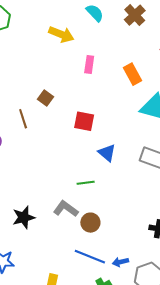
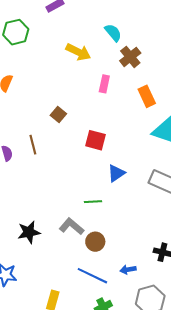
brown cross: (135, 15) -> (130, 57), moved
brown line: (23, 119) -> (33, 145), moved
blue triangle: (107, 153) -> (116, 173), turned 42
blue arrow: (120, 262) -> (128, 270), moved

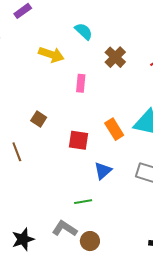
brown cross: (130, 57) -> (115, 57), moved
orange rectangle: (147, 96) -> (114, 129), moved

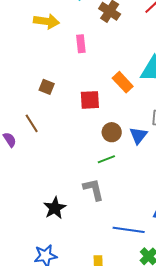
blue triangle: (103, 171) -> (138, 135), moved
gray L-shape: (65, 229) -> (94, 189), turned 55
brown circle: (90, 241) -> (112, 132), moved

